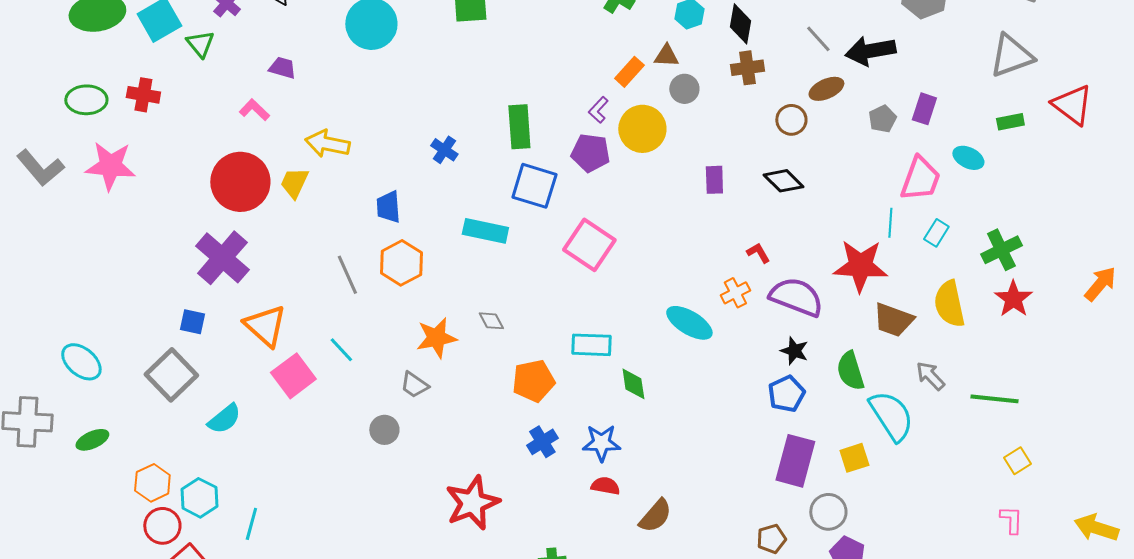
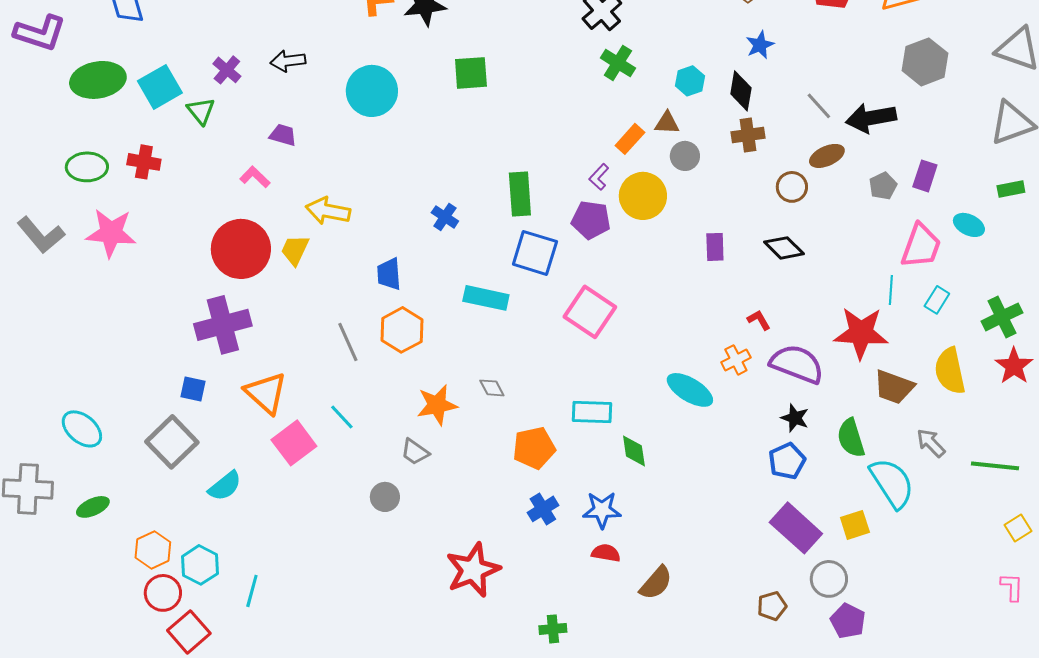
purple cross: (222, 258) -> (223, 325), turned 34
purple rectangle: (795, 461) -> (796, 528), turned -63

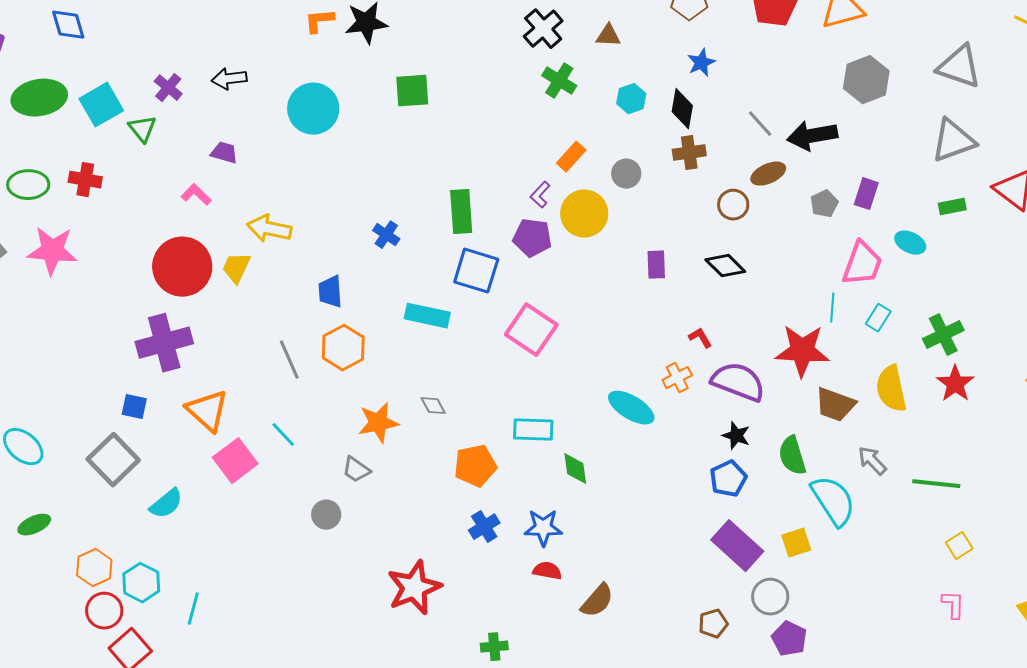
brown triangle: (667, 123) -> (608, 36), moved

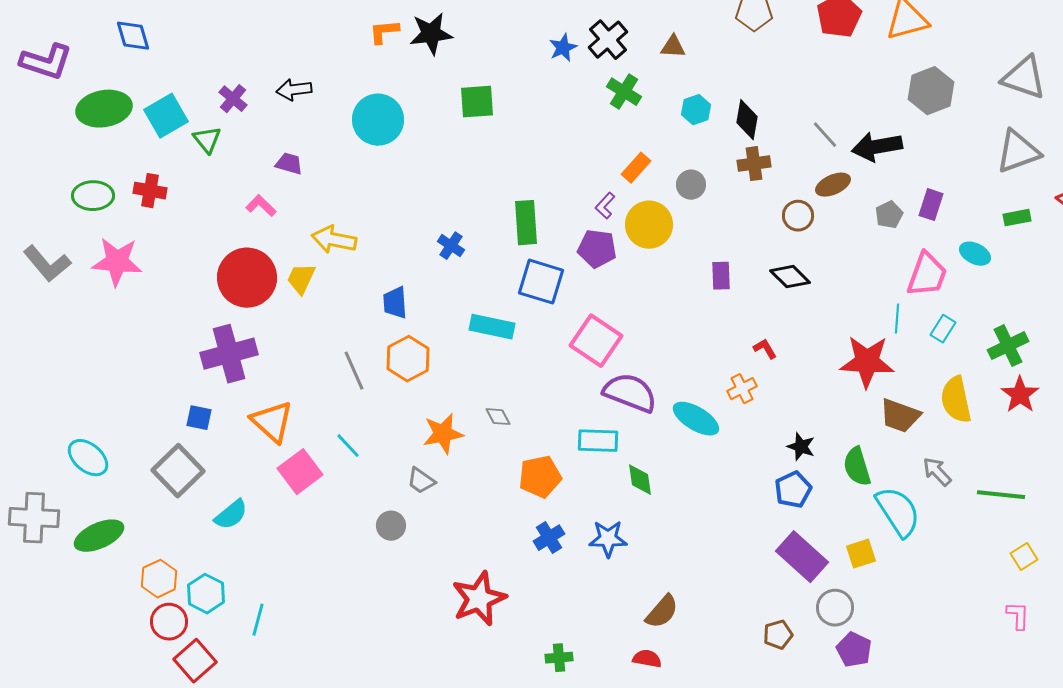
blue star: (701, 63) -> (563, 48), moved
purple semicircle: (738, 382) -> (630, 393), moved
green ellipse: (34, 525) -> (99, 536), size x1.5
red semicircle: (547, 571) -> (647, 659), moved

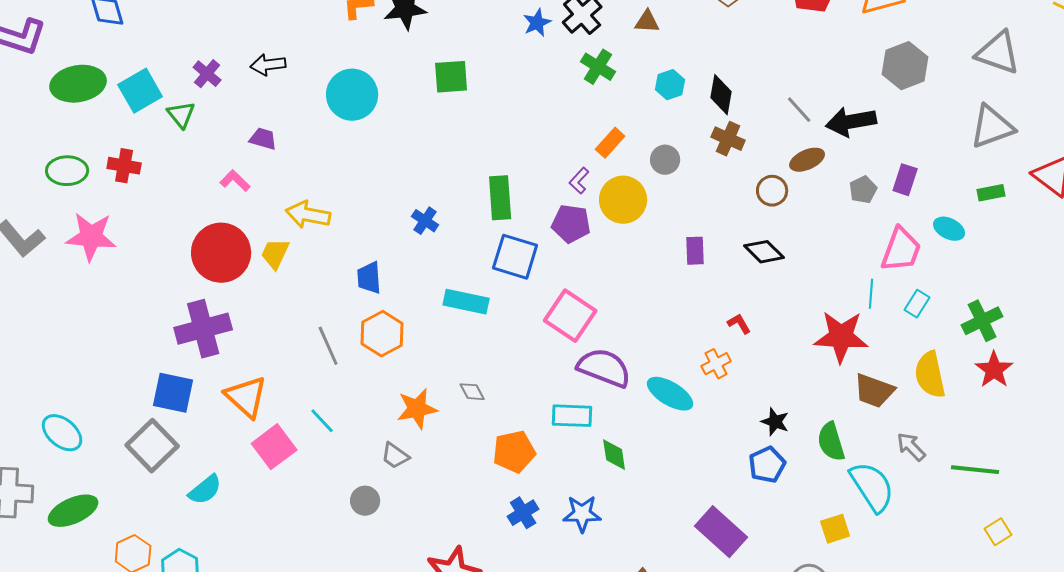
brown cross: (754, 164) -> (728, 139), turned 32
blue square: (199, 418) -> (173, 393), size x1.6
purple rectangle: (802, 557) -> (721, 532), moved

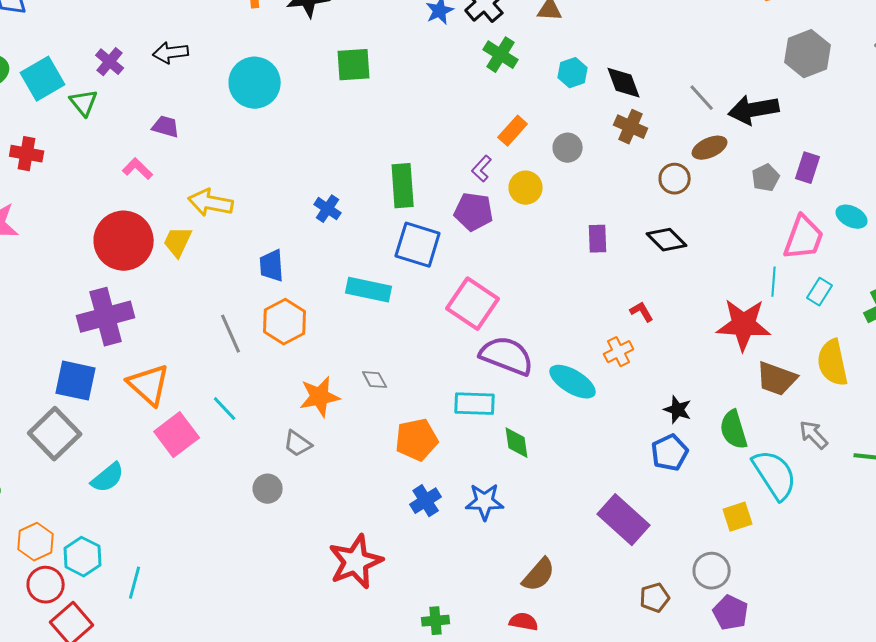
black diamond: (721, 95) -> (624, 83), turned -30
yellow circle: (623, 200) -> (526, 188), size x0.7

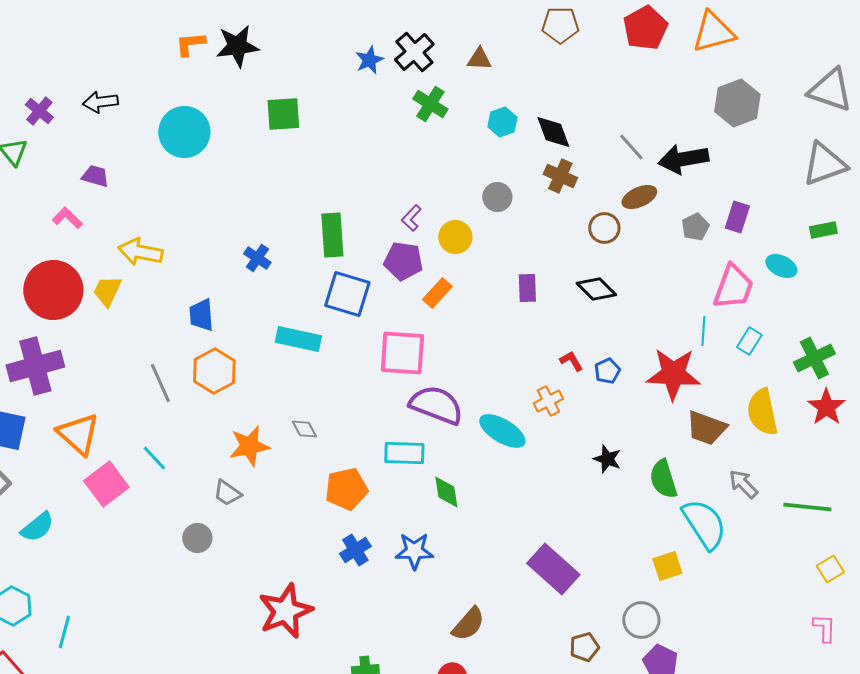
orange rectangle: (513, 131) -> (437, 293), moved
pink square: (473, 304) -> (402, 353), turned -30
blue pentagon: (670, 453) -> (607, 371), moved, size x0.7

